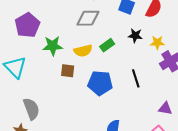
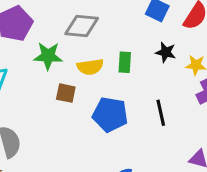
gray diamond: (88, 18) -> (82, 26), moved
green rectangle: (107, 45) -> (125, 62), turned -56

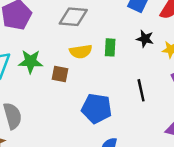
green star: (48, 56) -> (31, 62), moved
blue pentagon: (110, 115) -> (97, 108), moved

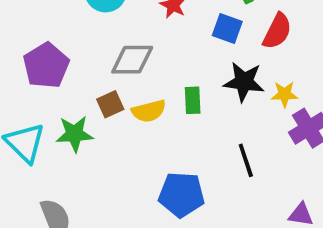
black star: (145, 39) -> (244, 82), size x1.5
brown square: (60, 74) -> (110, 104), moved, turned -30

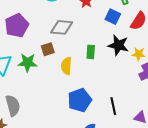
yellow semicircle: (149, 111) -> (66, 66), moved, turned 102
black line: (246, 160) -> (113, 106), moved
blue pentagon: (181, 195) -> (80, 100), turned -30

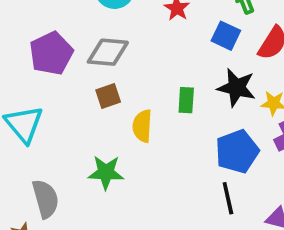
gray diamond: (62, 27) -> (108, 52), moved
green star: (28, 63) -> (106, 172), moved
blue pentagon: (80, 100) -> (237, 151), moved

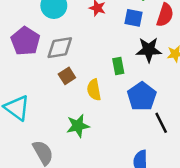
purple pentagon: (51, 53) -> (25, 41), moved
blue pentagon: (237, 151) -> (142, 96), moved

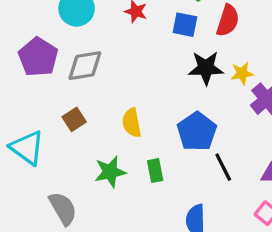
green rectangle: (118, 66) -> (155, 171), moved
brown square: (67, 76) -> (74, 119), moved

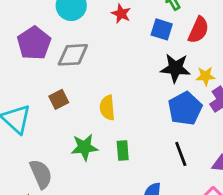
blue pentagon: (197, 131) -> (185, 108), moved

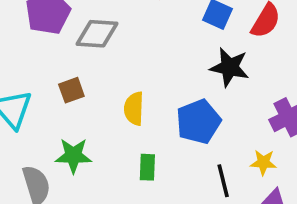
yellow star: (206, 76) -> (263, 162), moved
blue pentagon: (185, 108) -> (198, 122), moved
green star: (84, 147) -> (73, 156), moved

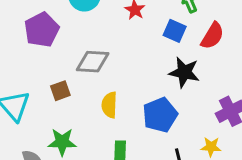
gray diamond: (97, 34) -> (93, 62), moved

